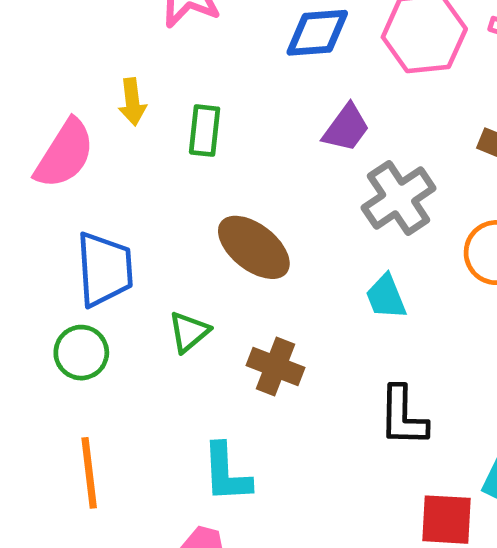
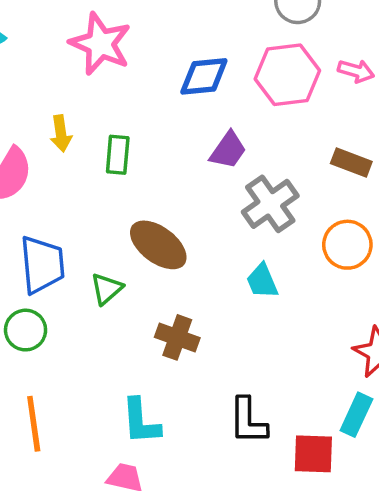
green triangle: (189, 332) -> (107, 289), moved
black L-shape: (403, 416) -> (248, 421), moved

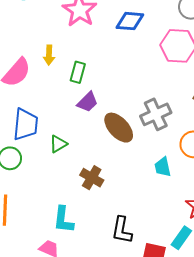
blue diamond: (204, 76) -> (130, 21), moved
purple trapezoid: (228, 150) -> (88, 102), moved
brown ellipse: (158, 245) -> (119, 128), moved
cyan trapezoid: (262, 281) -> (163, 167), moved

